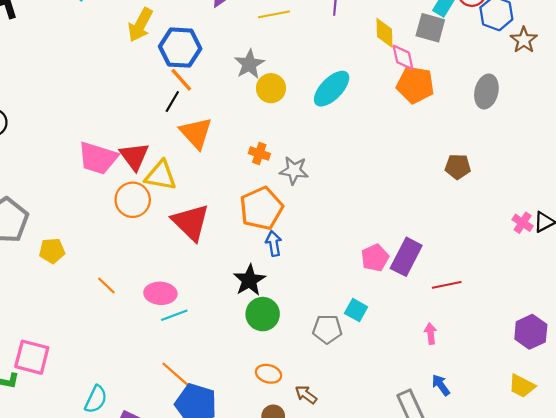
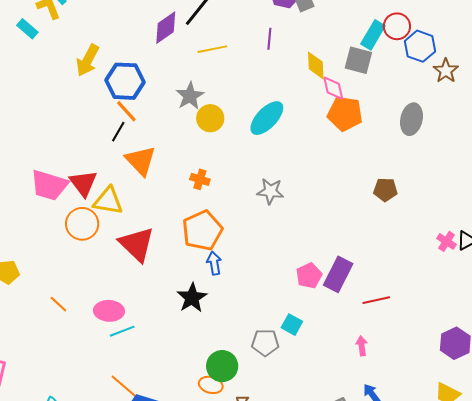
gray star: (294, 170) -> (270, 191), moved
green circle: (263, 314) -> (222, 366), moved

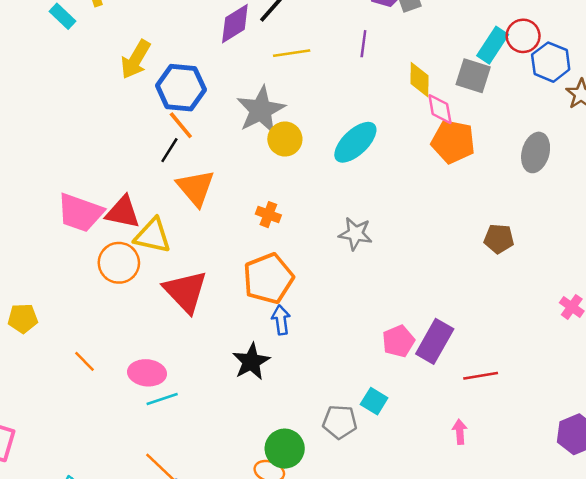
gray star: (190, 96) -> (261, 110), size x1.4
red triangle: (83, 183) -> (123, 212), turned -44

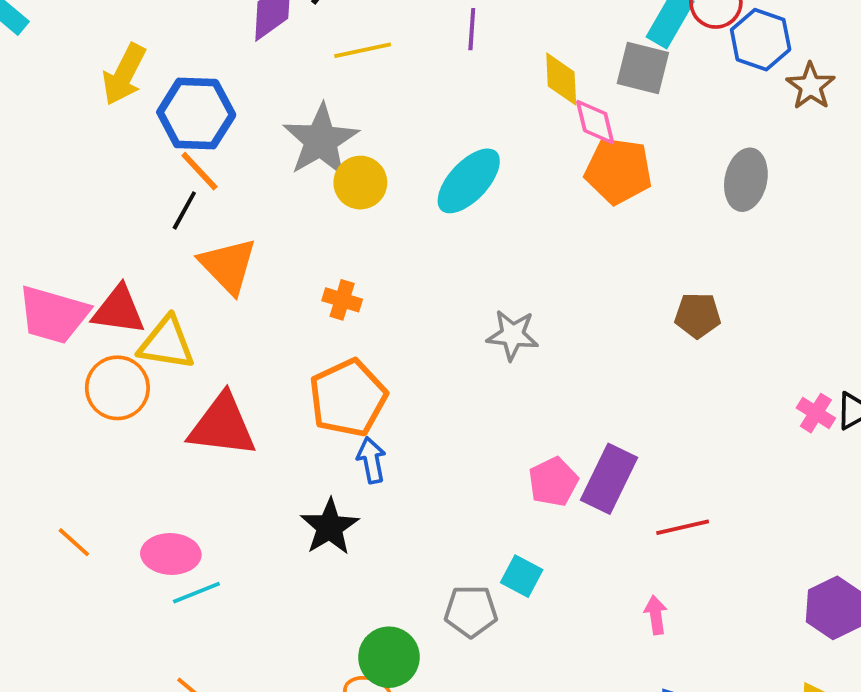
gray star: (355, 234) -> (513, 335), moved
red triangle: (186, 291) -> (222, 426), turned -36

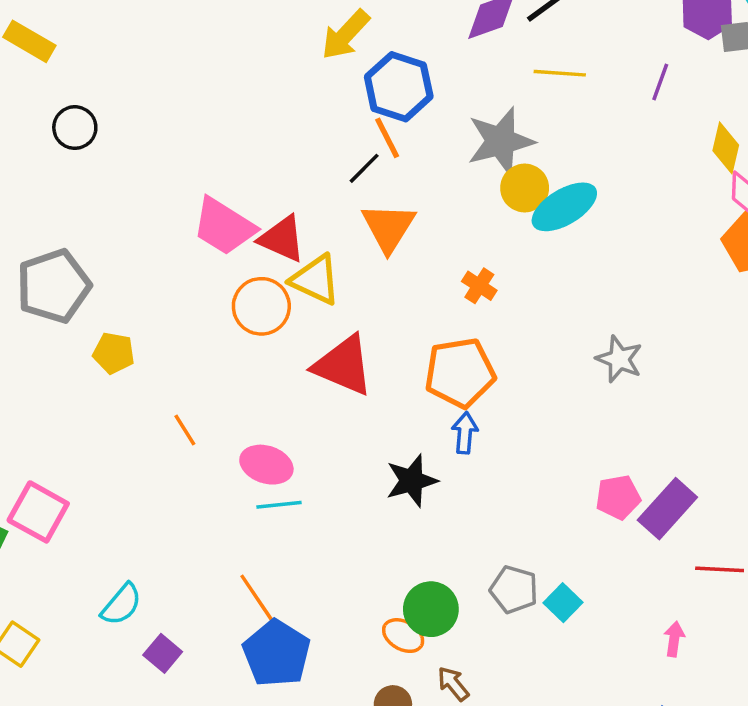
cyan ellipse: (469, 181) -> (564, 207), moved
cyan square: (522, 576) -> (563, 603), moved

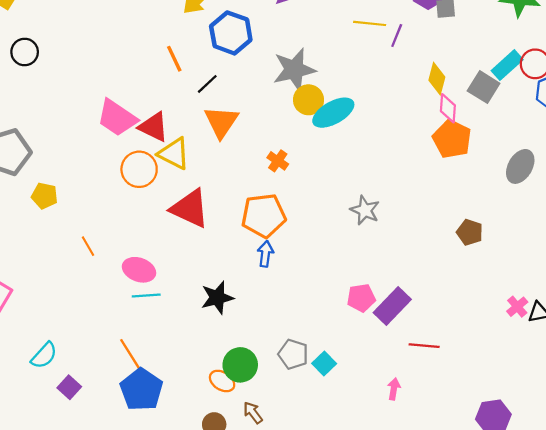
yellow line: (560, 73) -> (370, 23), moved
orange line: (387, 138) -> (174, 59), moved
black star: (412, 481) -> (217, 298), moved

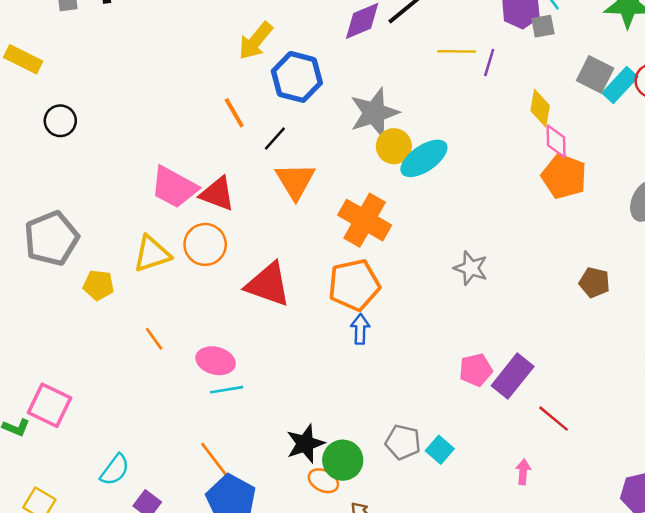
gray square: (484, 87) -> (595, 74), moved
yellow triangle: (174, 154) -> (152, 254), moved, turned -40
orange cross: (278, 161) -> (365, 220), size x2.0
black star: (217, 298) -> (305, 444), moved
red line: (424, 346) -> (554, 419), turned 40

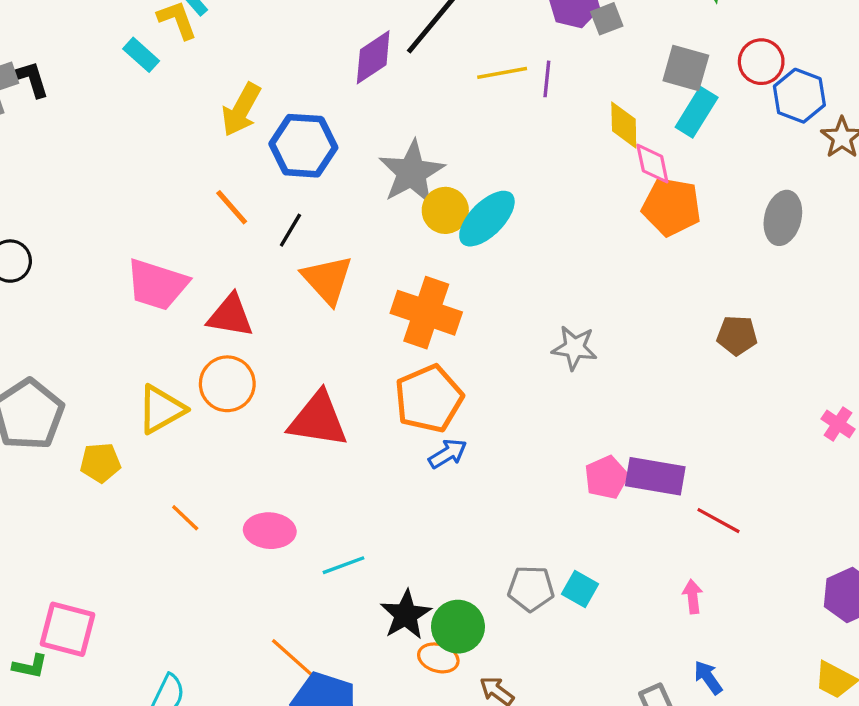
cyan rectangle: (620, 85) -> (697, 112), moved
pink trapezoid: (174, 187) -> (157, 285), moved
blue arrow: (360, 329) -> (448, 454), turned 68
purple rectangle: (513, 376) -> (655, 476), turned 72
cyan line: (227, 390) -> (344, 565), moved

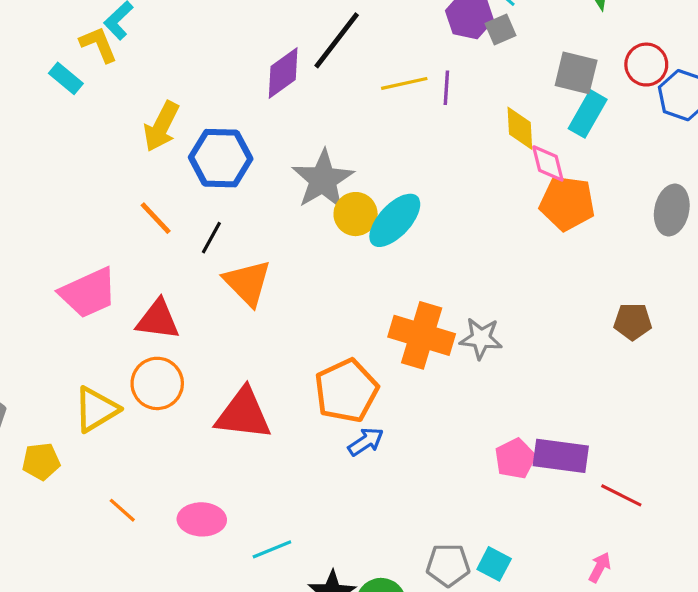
pink trapezoid: (157, 285) -> (88, 293), turned -40
orange cross: (426, 313) -> (422, 335), moved
pink arrow: (693, 597) -> (600, 567), turned 36

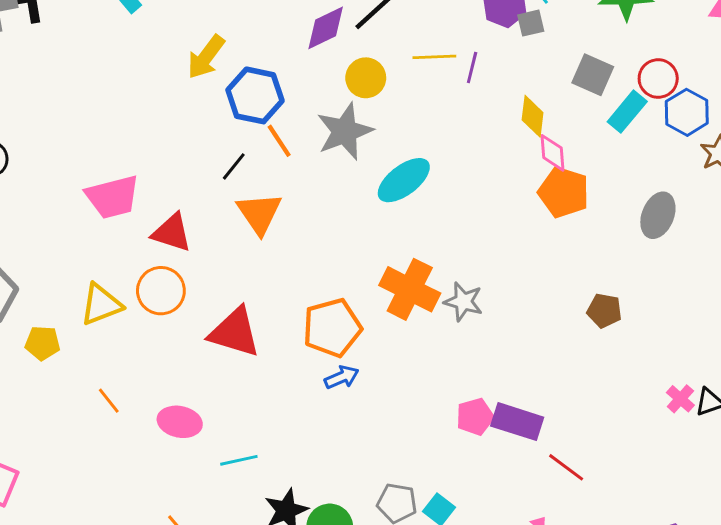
cyan rectangle: (588, 114) -> (627, 112), moved
yellow circle: (356, 214) -> (366, 78), moved
orange line: (156, 218) -> (279, 141), moved

